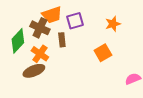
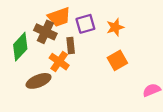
orange star: (113, 24) -> (115, 27), moved
orange cross: (40, 54) -> (59, 62), moved

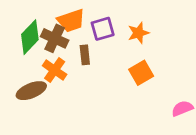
green diamond: (20, 47) -> (30, 37), moved
orange cross: (59, 62) -> (55, 70), moved
brown ellipse: (39, 81) -> (31, 91), moved

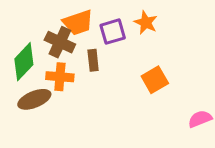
orange star: (138, 33) -> (146, 23), moved, turned -30
green diamond: (30, 37) -> (24, 62), moved
orange cross: (55, 70) -> (60, 77), turned -30

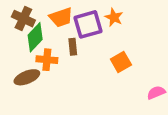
purple square: (113, 32) -> (88, 24), size x1.4
brown cross: (60, 42) -> (23, 19), moved
green diamond: (24, 62) -> (35, 37), moved

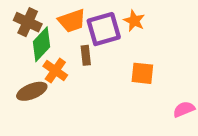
orange cross: (47, 60) -> (55, 71), turned 30
orange square: (121, 62) -> (142, 73), turned 36

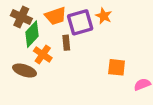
orange square: (142, 73) -> (117, 67), moved
brown ellipse: (32, 91) -> (25, 71), turned 40

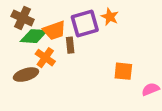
orange trapezoid: (56, 16) -> (54, 30), moved
green diamond: (32, 34) -> (34, 36), turned 50
brown ellipse: (25, 71) -> (26, 75), turned -35

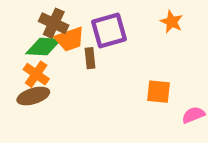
orange star: (110, 17) -> (172, 22), moved
brown cross: (23, 18) -> (54, 23), moved
orange cross: (45, 58) -> (36, 74), moved

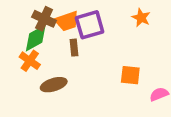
orange trapezoid: (70, 39) -> (67, 21), moved
green diamond: (43, 47) -> (36, 38), turned -32
brown ellipse: (33, 96) -> (54, 85), moved

